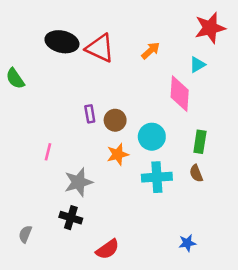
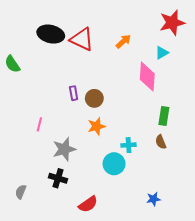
cyan circle: (152, 137) -> (114, 164), moved
cyan cross: (157, 177) -> (129, 145), size x0.6

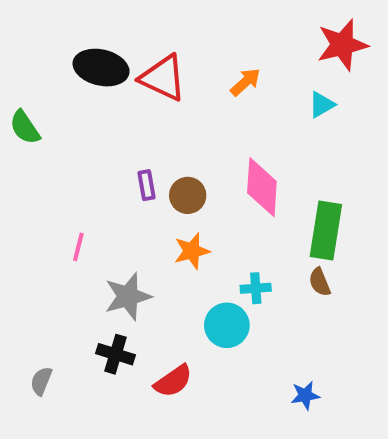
pink diamond: (147, 77) -> (262, 187), moved
green rectangle: (164, 116) -> (326, 230), size x1.5
red semicircle: (88, 204) -> (173, 381), moved

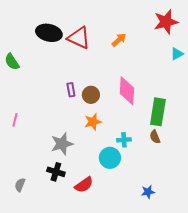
cyan triangle: (322, 105) -> (177, 54), moved
pink line: (78, 247) -> (15, 120), moved

